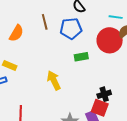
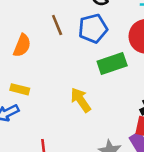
green rectangle: (81, 57) -> (112, 63), size x1.5

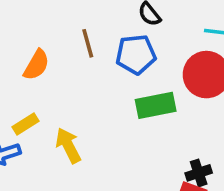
yellow rectangle: (20, 89) -> (25, 124), turned -54
yellow arrow: (81, 100) -> (68, 145), moved

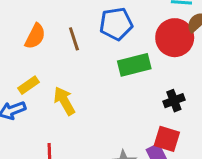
brown line: (88, 43) -> (74, 39), moved
black cross: (199, 173) -> (174, 101), moved

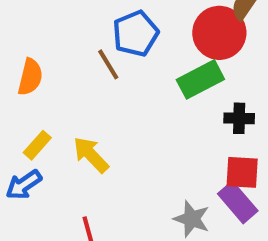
brown line: (74, 39) -> (108, 64), moved
green rectangle: (134, 65) -> (200, 79), moved
black cross: (174, 101) -> (239, 118), turned 36

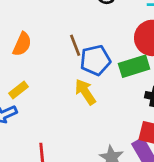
blue pentagon: (136, 34) -> (95, 60), moved
yellow arrow: (91, 155) -> (85, 92), moved

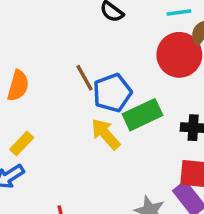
green rectangle: (134, 66) -> (143, 115), moved

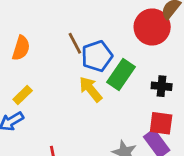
green rectangle: (143, 115) -> (121, 75), turned -32

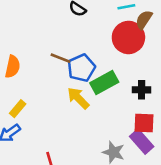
brown line: (75, 43) -> (60, 58), turned -36
green rectangle: (121, 75) -> (104, 83), turned 32

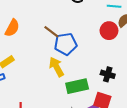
red circle: (128, 37) -> (109, 31), size x0.7
green rectangle: (104, 83) -> (77, 86), moved

